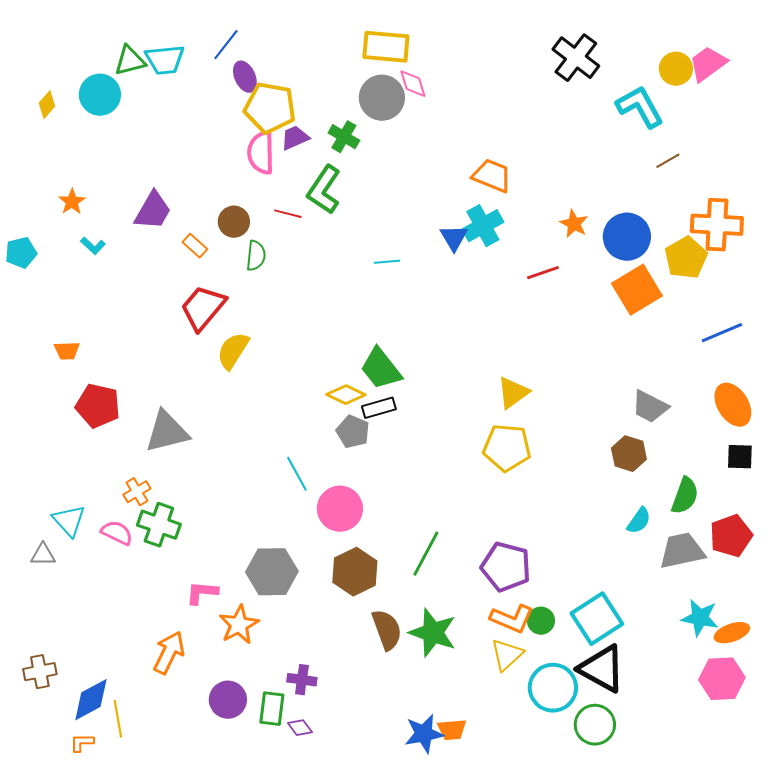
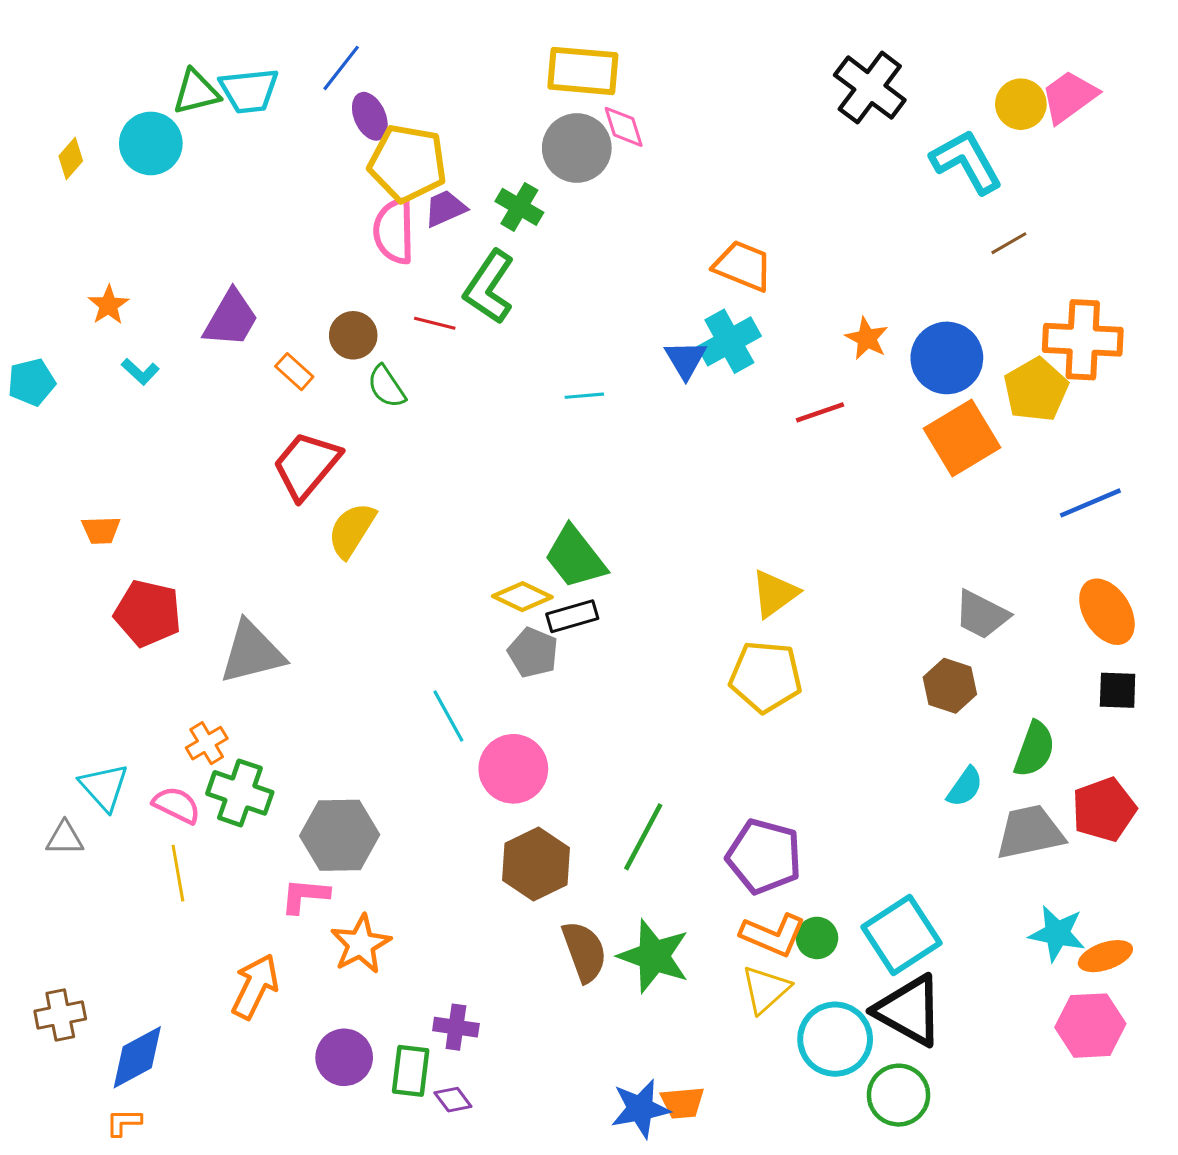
green semicircle: (256, 256) -> (386, 387), turned 140
gray hexagon: (272, 572) -> (340, 835), moved
yellow line: (118, 719) -> (178, 873), moved

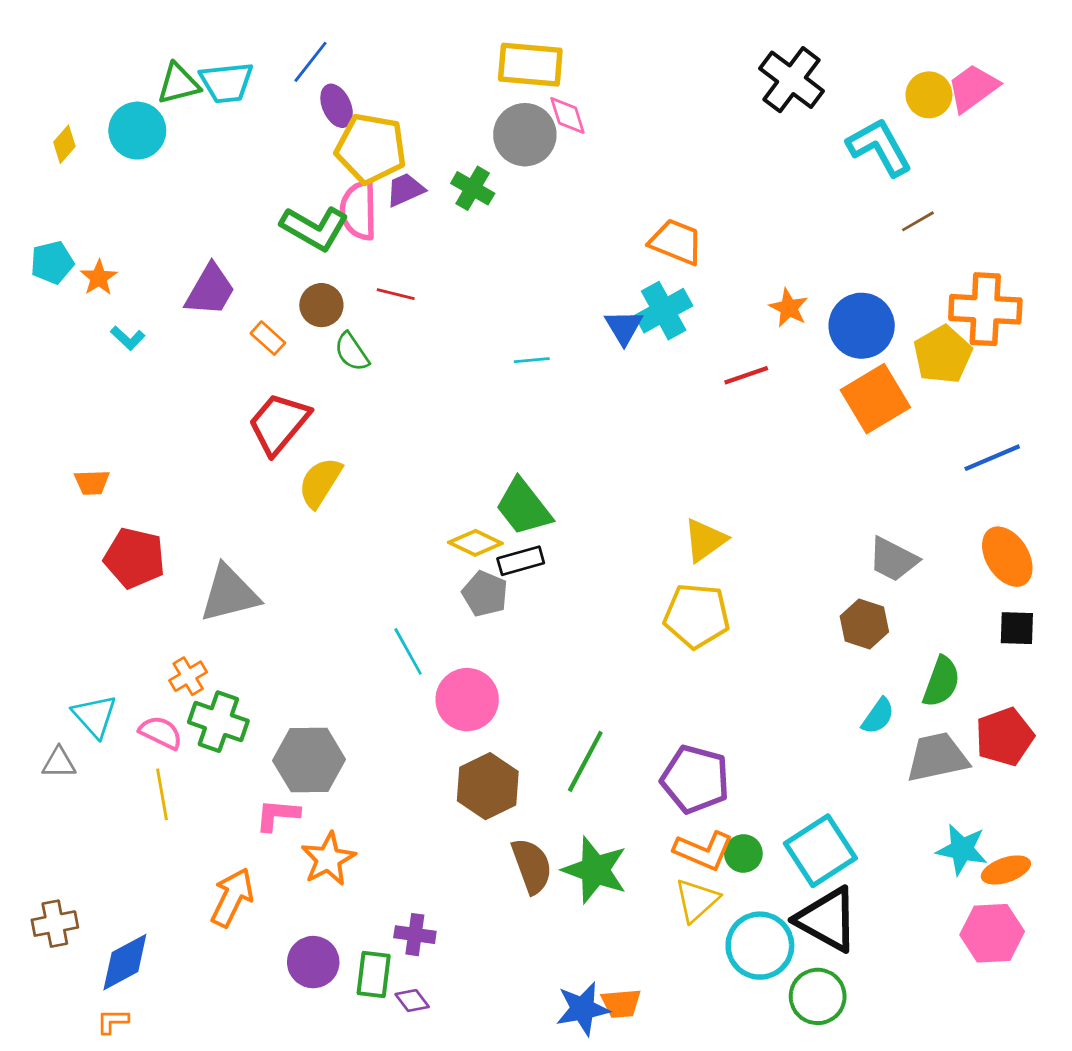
green L-shape: (489, 287) -> (315, 228), moved, turned -94
cyan pentagon: (31, 382) -> (52, 263), moved

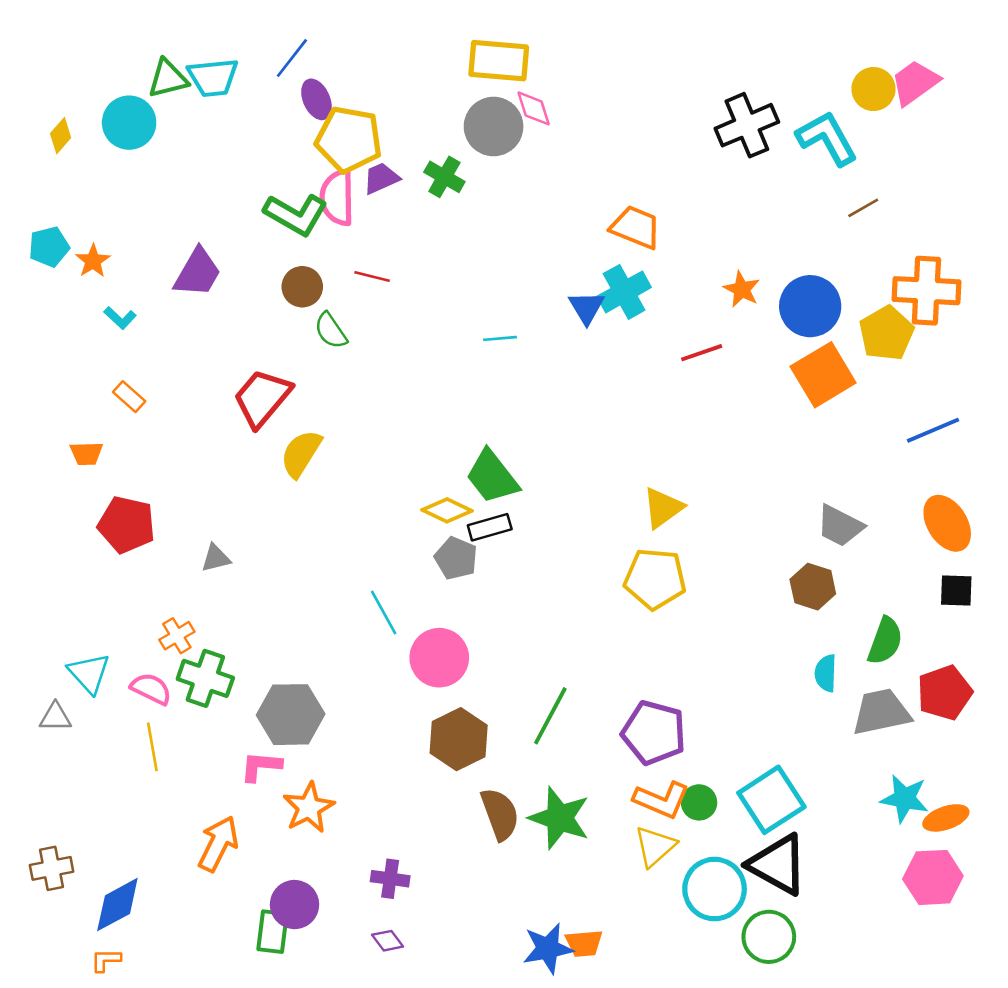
black cross: (792, 80) -> (747, 125), moved, turned 30
orange rectangle: (268, 338) -> (129, 397), moved
gray triangle: (229, 594) -> (216, 558), size x0.5
cyan semicircle: (878, 716) -> (826, 673), turned 147
green rectangle: (374, 974) -> (273, 932), moved

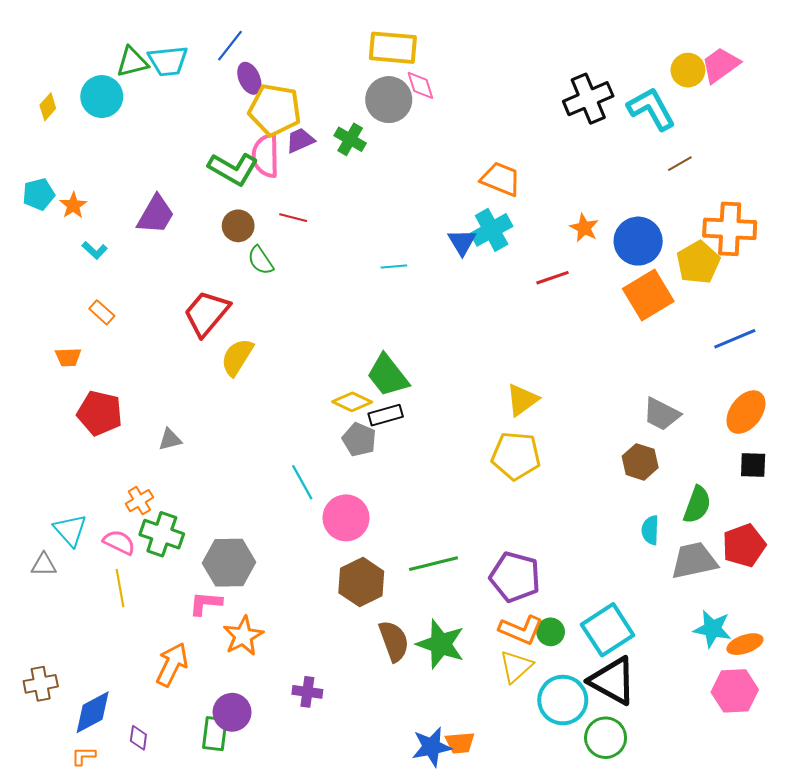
orange ellipse: (947, 523) -> (746, 412), turned 69
green line: (550, 716) -> (434, 564), turned 48
purple diamond: (388, 941) -> (138, 738), moved, turned 45

